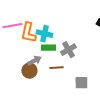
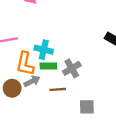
orange L-shape: (28, 33) -> (25, 64), moved
brown circle: (29, 71) -> (12, 88), moved

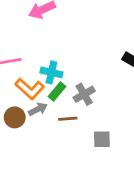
orange L-shape: (25, 64) -> (30, 89), turned -60
green rectangle: (48, 66) -> (57, 92), turned -49

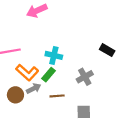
cyan cross: (51, 72) -> (54, 55), moved
gray cross: (84, 94) -> (85, 77), moved

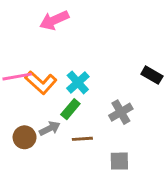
cyan cross: (54, 55) -> (78, 82), turned 35
orange L-shape: (27, 72) -> (41, 82), moved

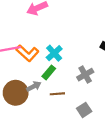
brown circle: (25, 137) -> (16, 93), size x1.5
gray square: (119, 161) -> (84, 110), turned -32

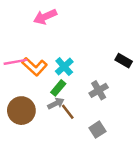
gray arrow: (34, 86) -> (56, 103), moved
brown line: (57, 94) -> (68, 112), turned 56

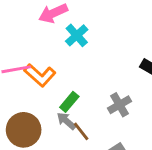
cyan cross: (64, 67) -> (77, 35), moved
gray arrow: (56, 103) -> (66, 121), turned -112

